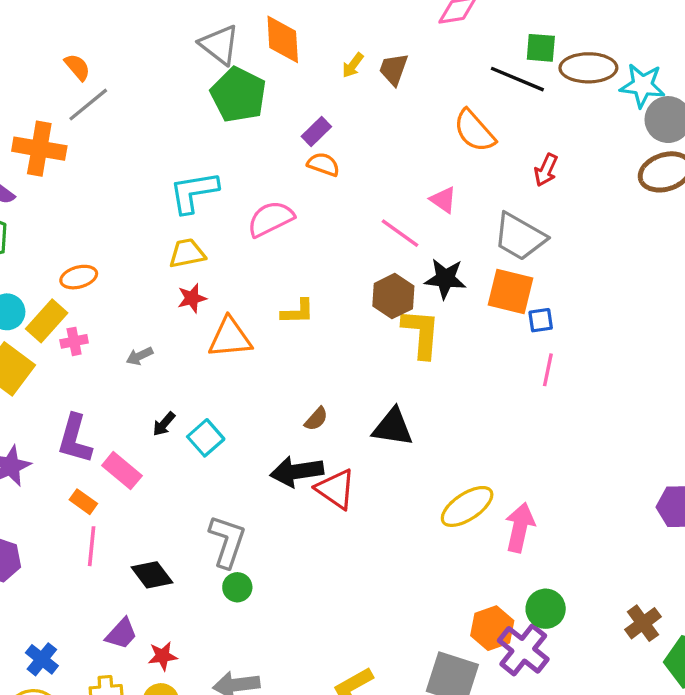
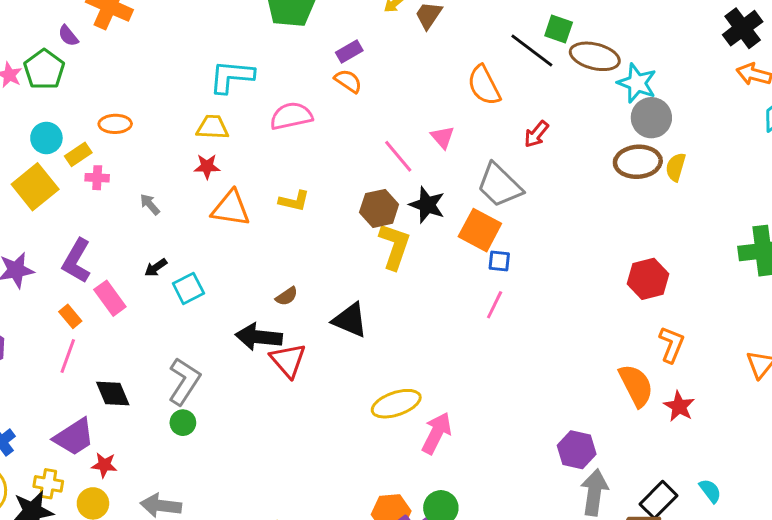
yellow rectangle: (47, 321) -> (78, 154), size x0.7
gray arrow: (140, 356) -> (150, 204), turned 60
purple trapezoid: (121, 634) -> (74, 437), size x1.4

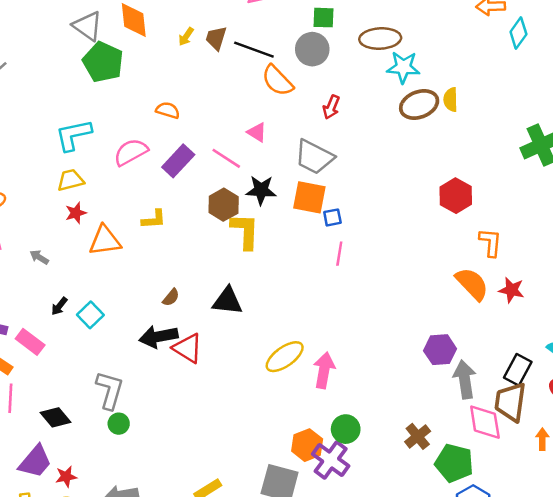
black line: (532, 50) -> (254, 50), moved
purple rectangle: (349, 51) -> (178, 161), moved, size x1.5
brown ellipse: (595, 56) -> (380, 39), moved
cyan star: (637, 83) -> (403, 67), moved
gray circle: (651, 118) -> (312, 49), moved

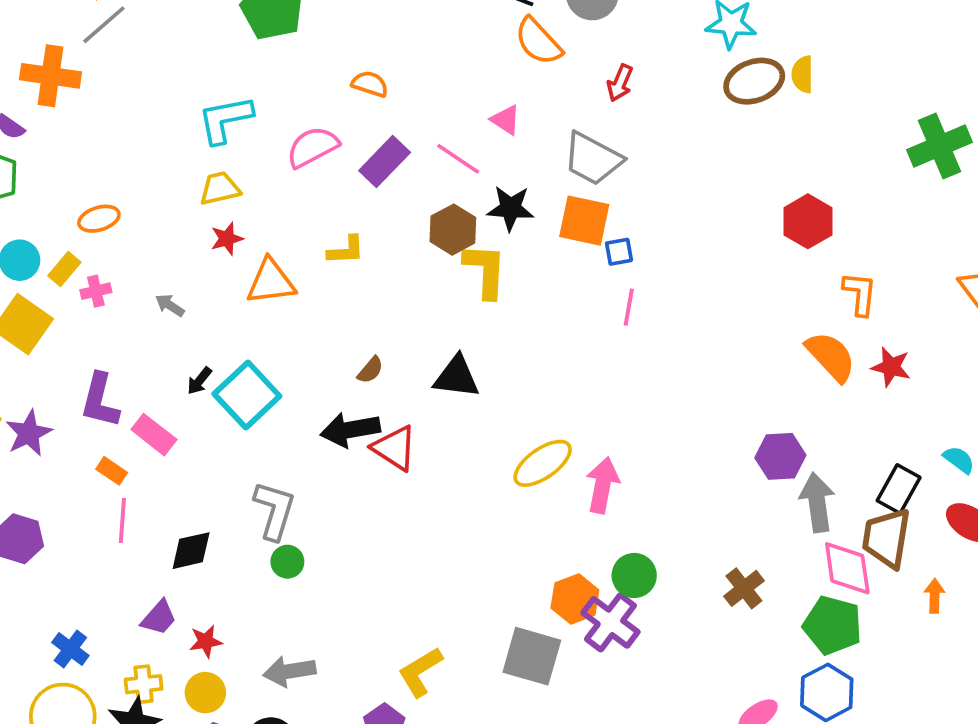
cyan square: (90, 315) -> (247, 395), size x1.6
black diamond: (56, 417) -> (191, 551), turned -64
purple trapezoid: (35, 462) -> (159, 618), size x0.7
green pentagon: (454, 463) -> (833, 625), moved

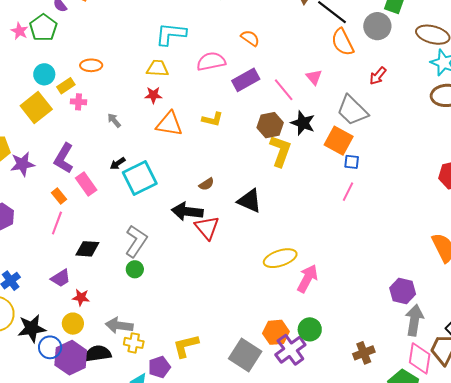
yellow cross: (144, 684) -> (134, 343), moved

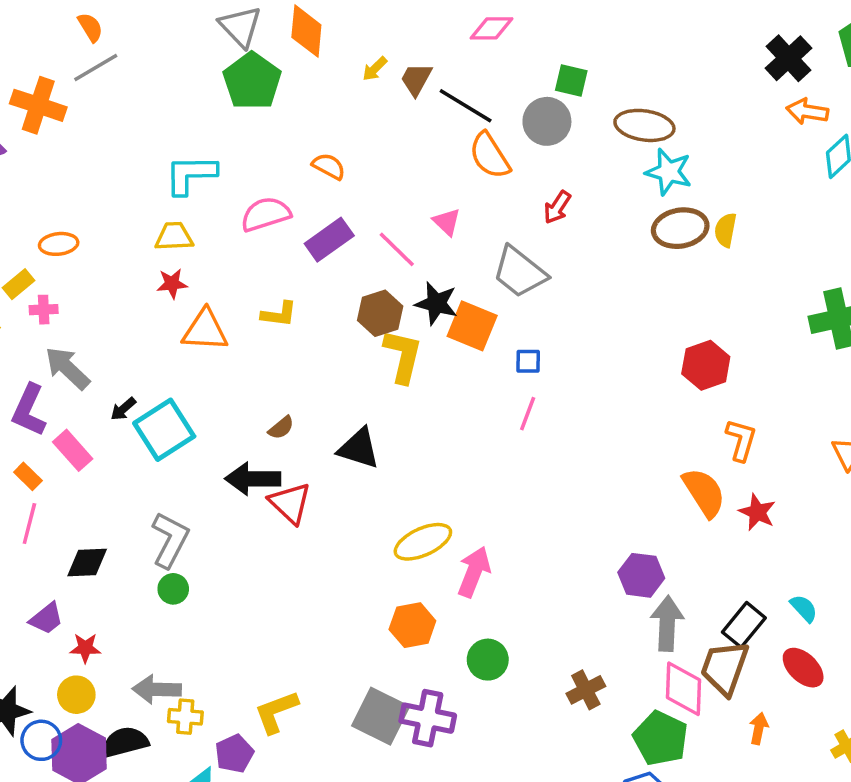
gray arrow: (114, 120) -> (67, 368), moved, size x1.8
orange square: (339, 141) -> (472, 326), moved
orange hexagon: (276, 332) -> (412, 625), moved
purple cross: (290, 350) -> (428, 718), moved, turned -36

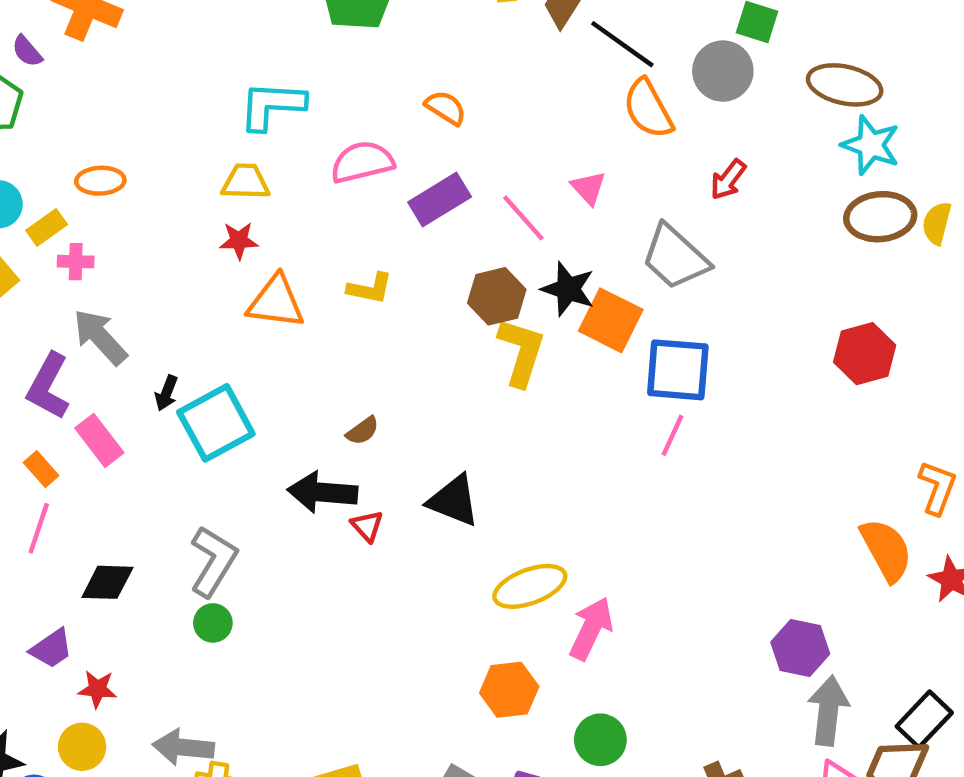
blue square: (528, 361) -> (678, 370), size x2.0
red hexagon: (706, 365) -> (865, 354), moved
black arrow: (123, 409) -> (166, 393), turned -32
black triangle: (359, 448) -> (454, 501), moved
red triangle: (290, 503) -> (367, 526), size x0.6

